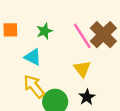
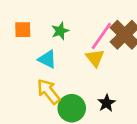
pink line: (82, 36) -> (101, 36), turned 68
yellow triangle: (82, 69) -> (95, 58), moved

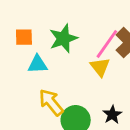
green star: (60, 31) -> (63, 38), size x1.5
cyan triangle: (47, 59) -> (38, 64), moved, turned -30

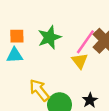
cyan triangle: (38, 64) -> (15, 55), moved

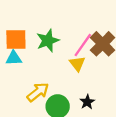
orange square: (17, 36) -> (16, 39), size x1.5
yellow arrow: (39, 90) -> (38, 92), turned 90

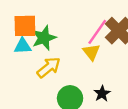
green star: (48, 41) -> (44, 38), moved
yellow arrow: (38, 92) -> (49, 67), moved

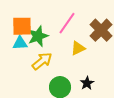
pink line: (97, 32) -> (67, 23), moved
yellow triangle: (91, 52) -> (78, 48), turned 42

